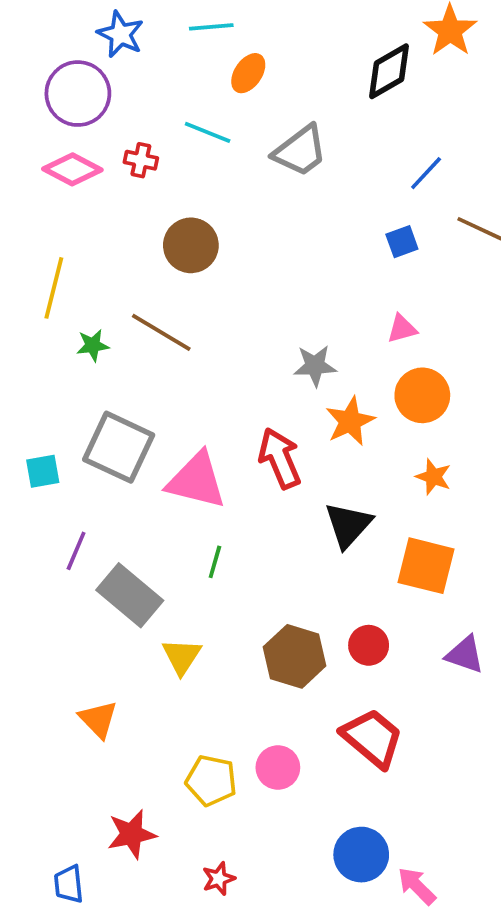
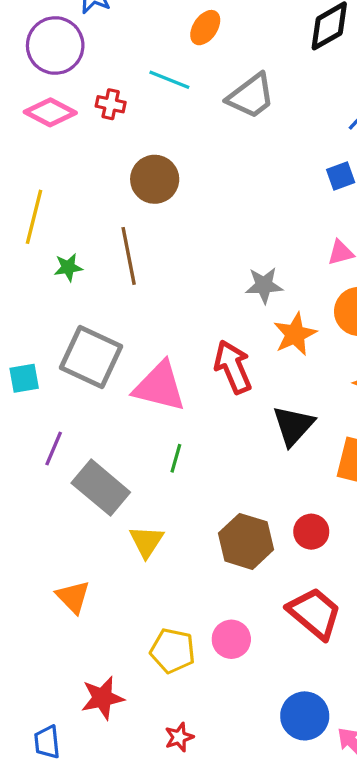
brown line: (161, 332) -> (129, 256), turned 48

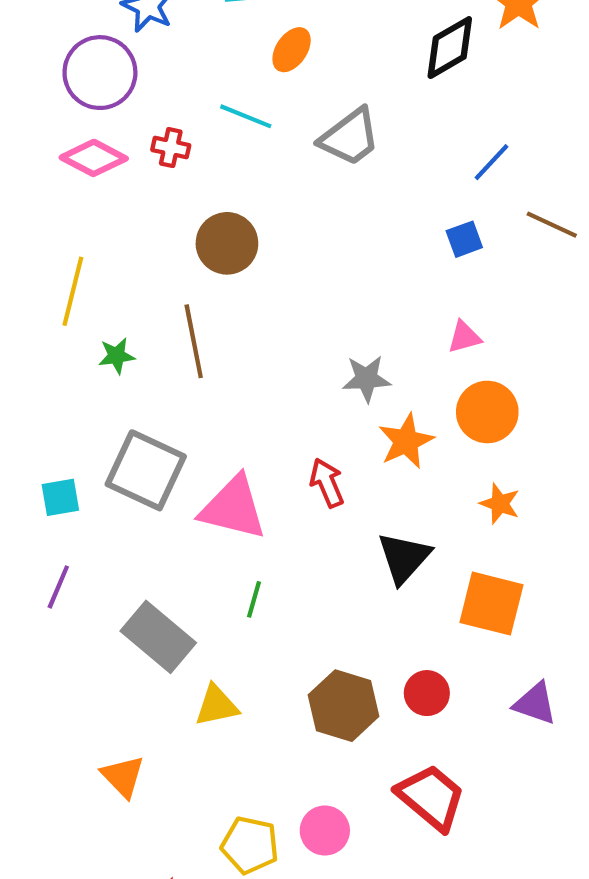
red arrow: (233, 367) -> (327, 483), size x0.7
purple line: (54, 448) -> (58, 587), moved
yellow triangle: (147, 541) -> (217, 706), turned 45

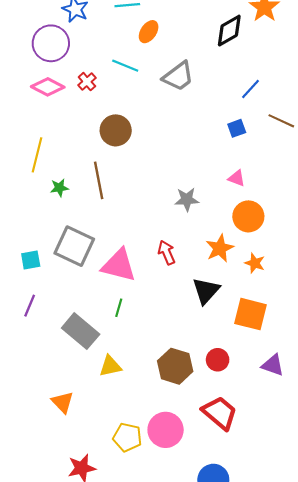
red cross: (171, 148) -> (87, 82), turned 36
pink triangle: (464, 337) -> (237, 178), turned 36
orange star: (406, 441) -> (220, 248), moved
green line: (254, 599) -> (119, 308), moved
pink circle: (325, 831) -> (166, 430), size x1.4

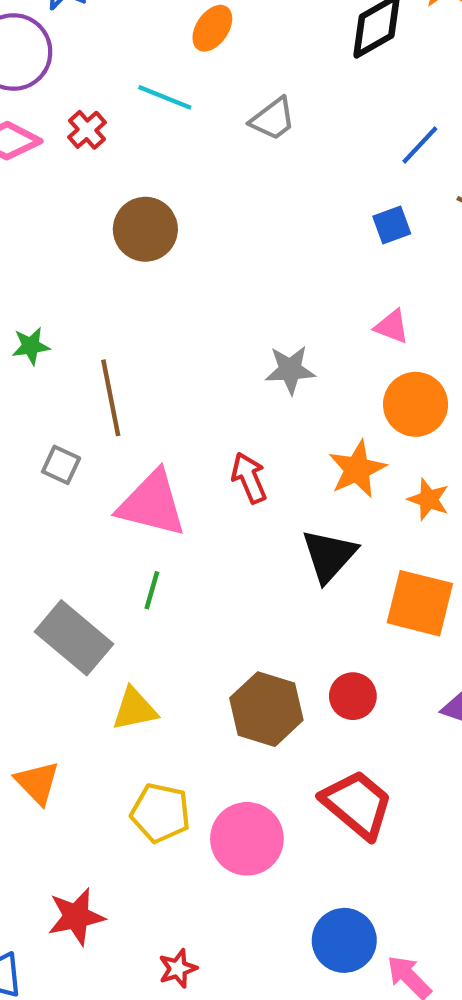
gray trapezoid: (178, 76) -> (273, 119), size x0.7
brown line: (99, 180) -> (111, 398), moved
gray square: (74, 246) -> (61, 465), size x0.5
yellow pentagon: (127, 437) -> (160, 813), moved

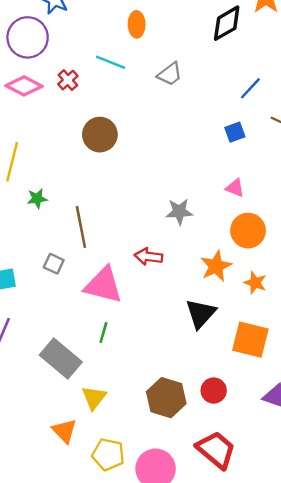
orange ellipse: (212, 28) -> (137, 24), turned -35
red arrow: (249, 478) -> (148, 257), moved, turned -60
yellow triangle: (135, 709) -> (94, 398), turned -40
orange triangle: (37, 783) -> (64, 431), moved

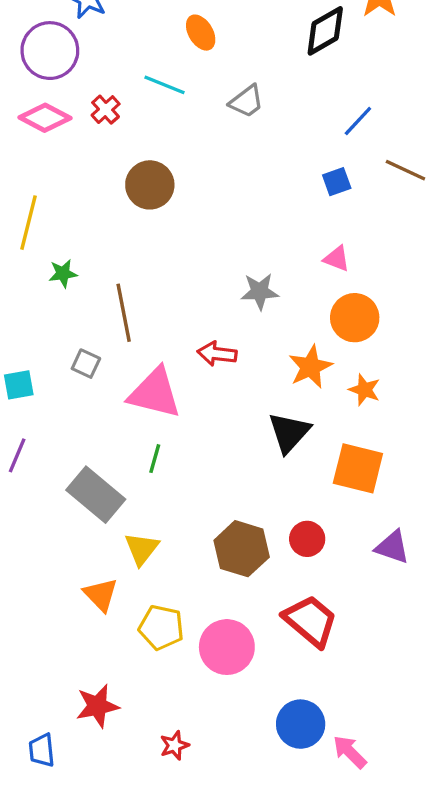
orange ellipse: (137, 24) -> (201, 33), turned -30

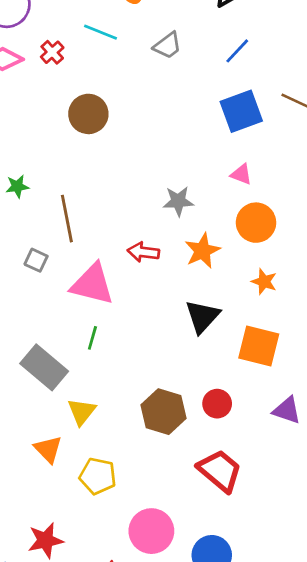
blue line: (358, 121) -> (237, 51), moved
blue square: (337, 182) -> (241, 111), size x1.8
orange star: (310, 367) -> (202, 251), moved
pink circle: (227, 647) -> (151, 531), moved

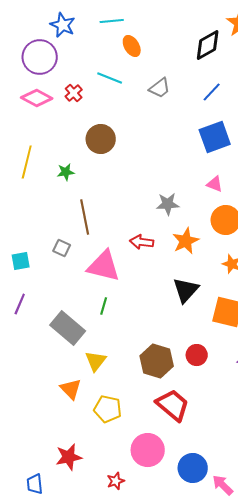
green star: (17, 186) -> (66, 172), moved
red trapezoid: (220, 471) -> (173, 405), moved

